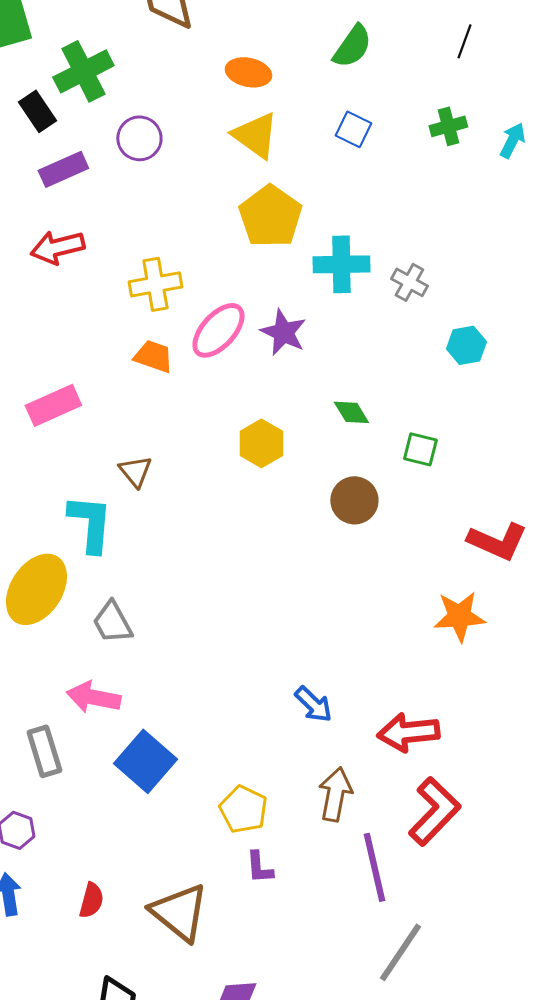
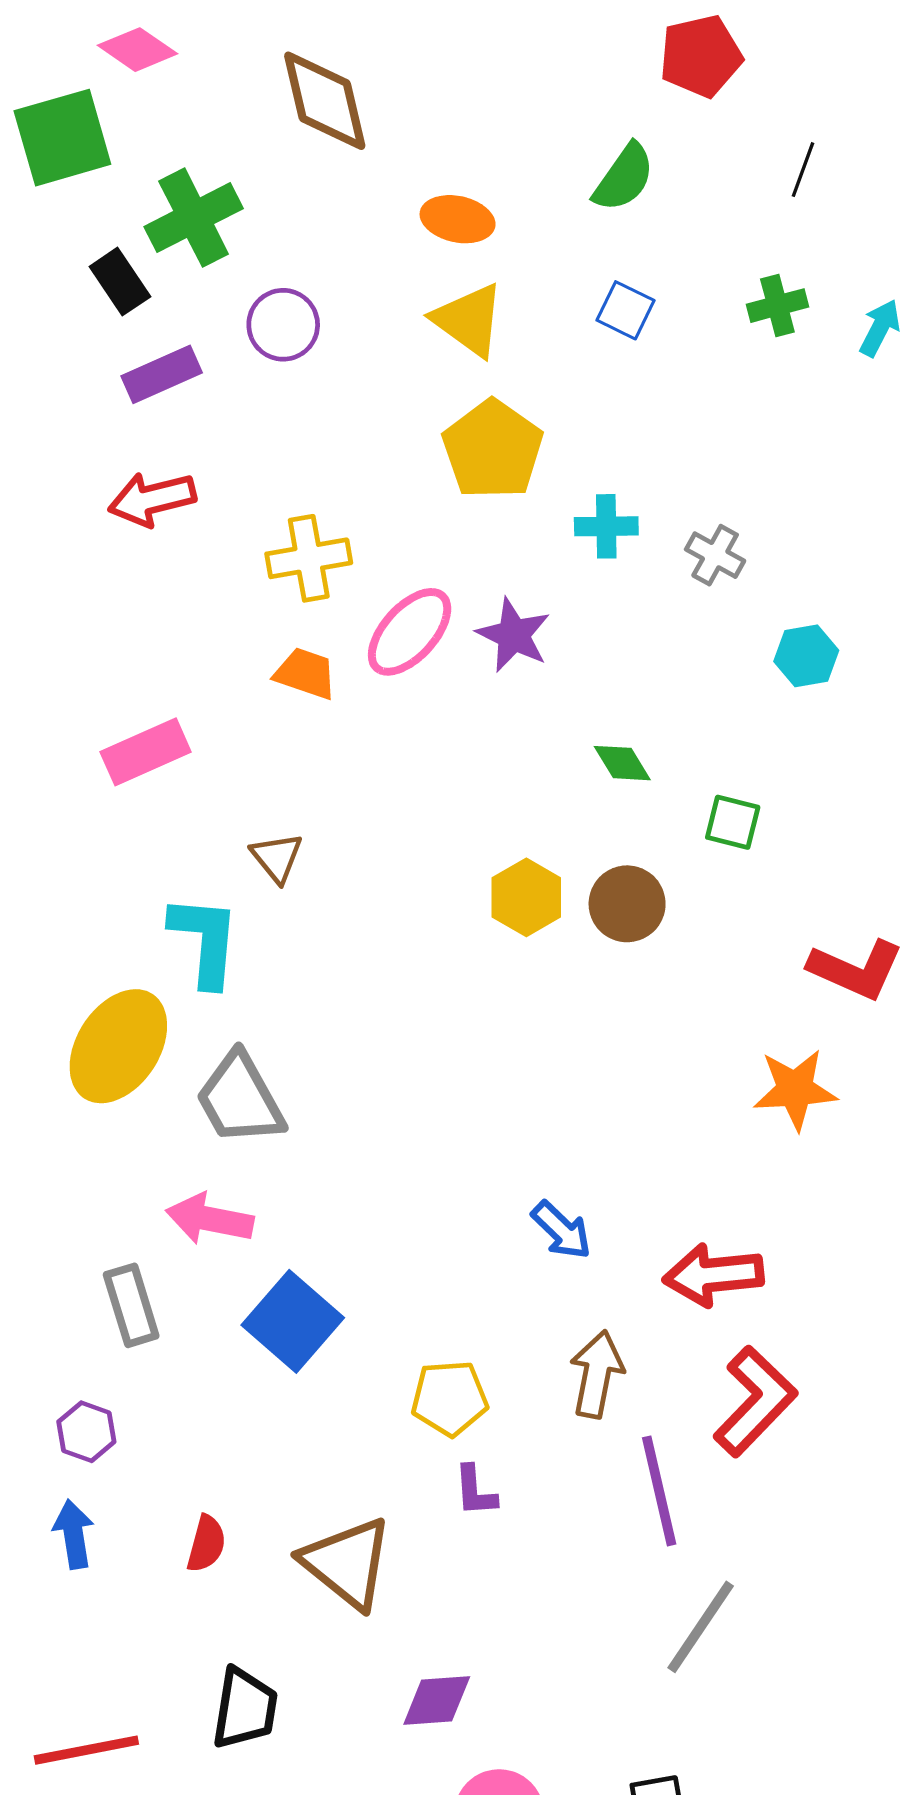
cyan cross: (341, 264) -> (606, 526), size x0.7
yellow hexagon: (261, 443) -> (526, 897), moved
gray trapezoid: (112, 622) -> (240, 1099), size x1.4
yellow pentagon: (243, 809) -> (450, 1398), turned -30

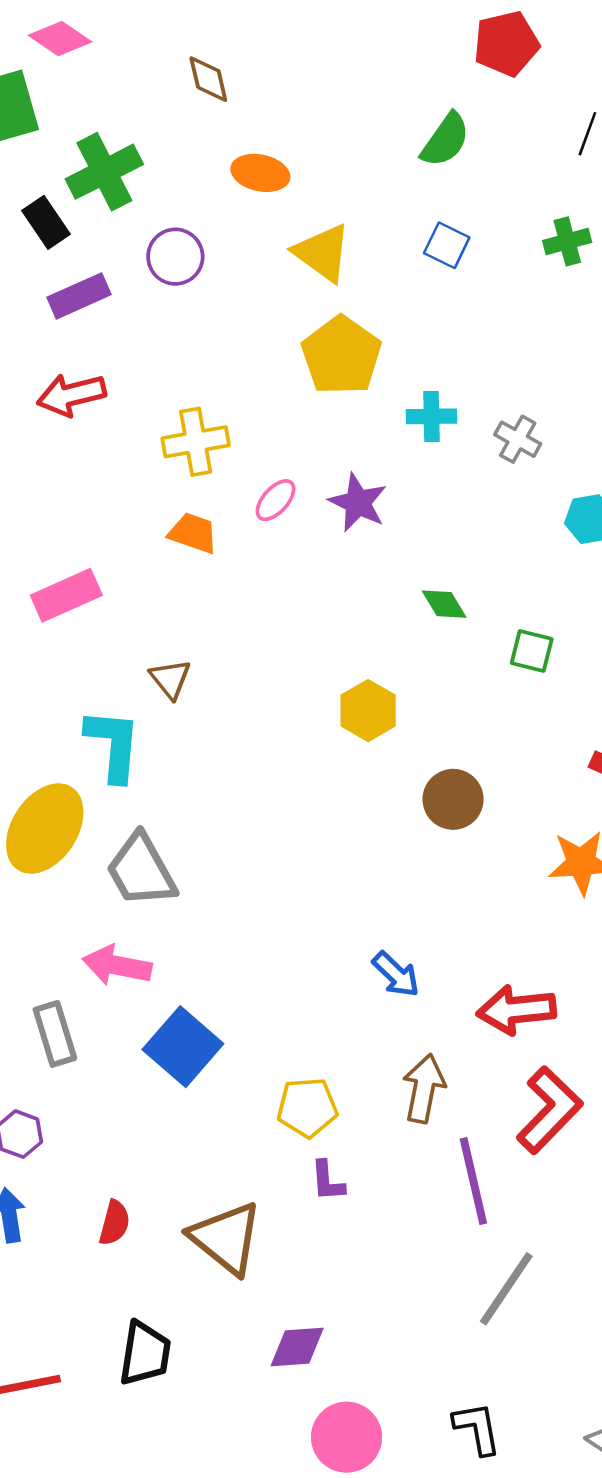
brown diamond: (325, 101) -> (208, 79), size x0.6
orange ellipse: (458, 219) -> (260, 173), moved
pink ellipse: (410, 632) -> (276, 500), size x0.6
brown circle: (627, 904) -> (453, 799), moved

